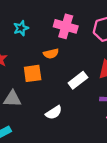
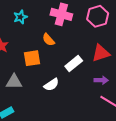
orange semicircle: (51, 54) -> (48, 40), turned 64
white semicircle: (54, 113) -> (51, 85), moved

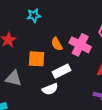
pink cross: (61, 14) -> (80, 45), moved
white rectangle: (74, 64) -> (62, 71), moved

